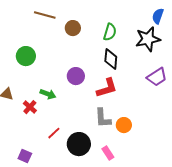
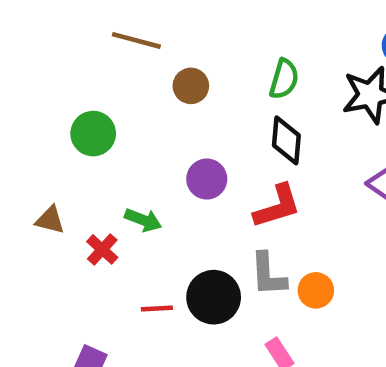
brown circle: (73, 28) -> (191, 86), moved
red line: (54, 133) -> (157, 309), turned 40
black circle: (79, 144) -> (214, 297), moved

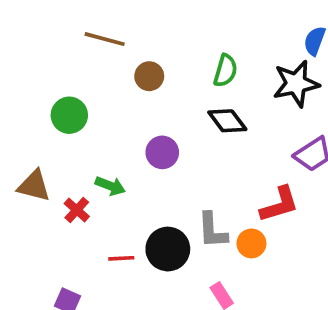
black diamond: (286, 140) -> (227, 121), turned -42
red L-shape: (277, 206) -> (279, 204), moved
brown triangle: (50, 220) -> (34, 186), size x1.4

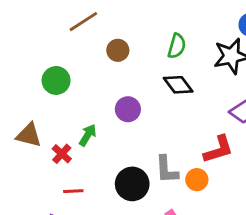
brown line: (105, 39) -> (83, 22), turned -48
green arrow: (110, 186) -> (88, 135), turned -80
red line: (121, 258) -> (73, 191), moved

